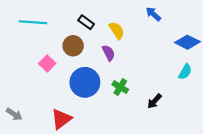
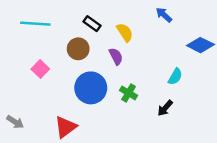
pink square: (47, 63) -> (40, 69), moved
cyan semicircle: (185, 72) -> (175, 77), moved

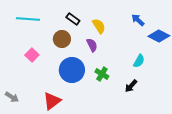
blue arrow: (164, 15) -> (138, 20), moved

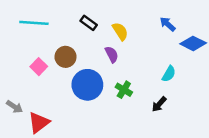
brown circle: (62, 39) -> (66, 57), moved
gray arrow: (12, 97) -> (14, 107), moved
red triangle: (52, 101) -> (39, 122), moved

